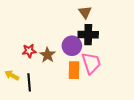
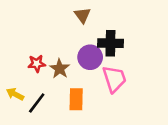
brown triangle: (85, 12) -> (82, 15), moved
orange rectangle: (74, 70) -> (76, 99), moved
black line: (29, 82) -> (37, 103), turned 42

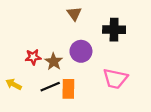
black cross: (110, 43) -> (114, 30), moved
pink trapezoid: (114, 79) -> (115, 79), moved, turned 120
black line: (37, 103) -> (50, 87), moved, turned 30

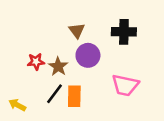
brown triangle: (74, 14) -> (77, 31), moved
yellow arrow: (14, 84) -> (17, 105), moved
black line: (50, 87) -> (54, 94), turned -30

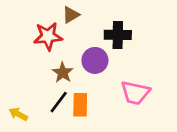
brown triangle: (77, 31) -> (71, 15), moved, turned 35
black cross: (124, 32) -> (118, 35), moved
red star: (36, 62) -> (48, 36), moved, size x1.5

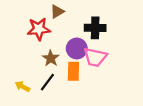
pink trapezoid: (135, 93) -> (95, 57), moved
orange rectangle: (80, 105) -> (73, 71), moved
yellow arrow: (18, 114) -> (22, 86), moved

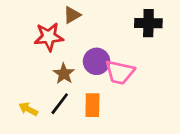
black cross: (95, 28) -> (148, 23), moved
orange rectangle: (73, 71) -> (92, 105), moved

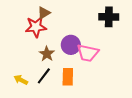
brown triangle: (72, 15) -> (44, 13), moved

